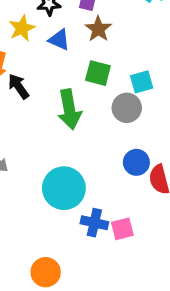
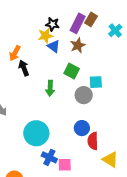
yellow star: (22, 28) -> (45, 36), moved
green arrow: (69, 109) -> (50, 88), size x0.7

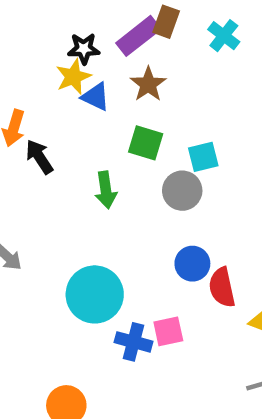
purple rectangle: (78, 23) -> (138, 36), turned 36
pink square: (65, 165) -> (168, 331), moved

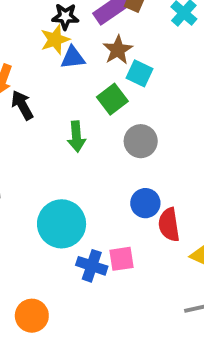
blue triangle: (96, 97) -> (73, 58), turned -36
green square: (146, 143) -> (112, 99), turned 32
cyan square: (203, 157) -> (139, 73), moved, turned 36

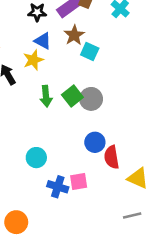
yellow star: (55, 40) -> (33, 60), moved
blue triangle: (73, 58) -> (43, 41), turned 36
green square: (112, 99) -> (72, 96), moved
cyan circle: (62, 224) -> (36, 158), size x0.6

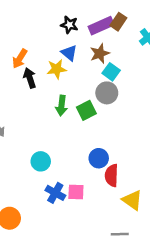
gray circle: (91, 99) -> (107, 93), moved

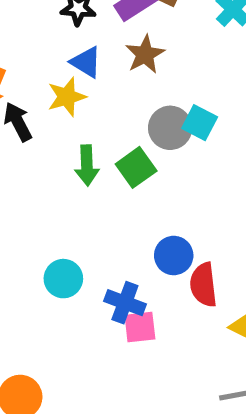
cyan square: (111, 72) -> (200, 123), moved
blue cross: (55, 193) -> (125, 303), moved

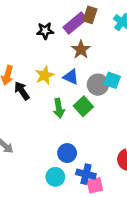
blue triangle: (86, 62) -> (71, 77), moved
blue circle: (174, 256) -> (67, 153), moved
cyan circle: (63, 279) -> (55, 177), moved

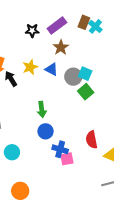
brown rectangle: (90, 15) -> (84, 22), moved
green square: (83, 106) -> (86, 92), moved
green arrow: (59, 108) -> (42, 109), moved
cyan circle: (55, 177) -> (12, 152), moved

